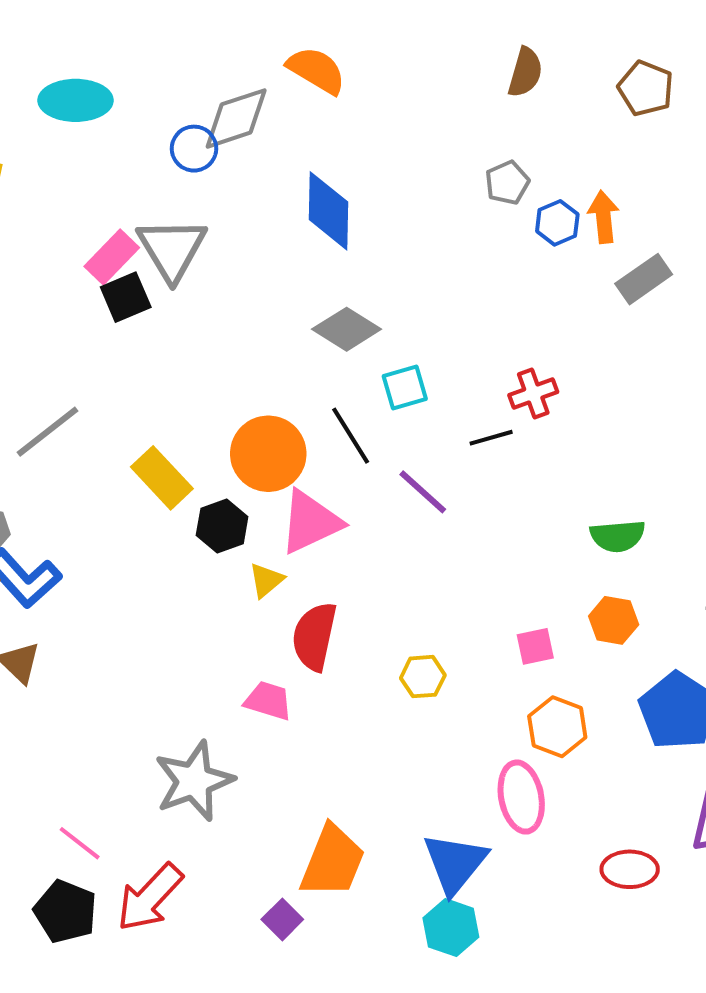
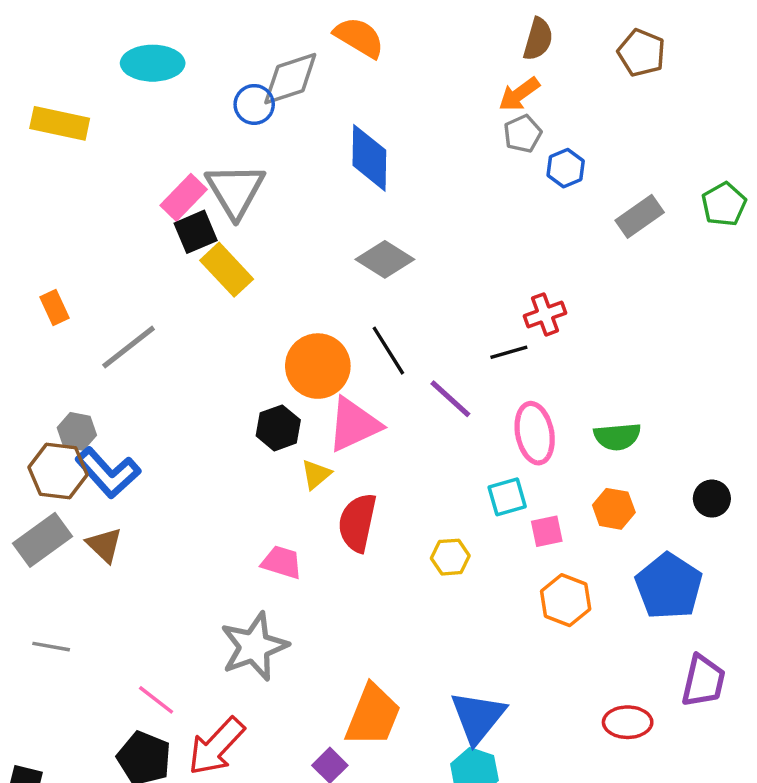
orange arrow: (604, 217) -> (519, 94), moved, turned -120
cyan square: (405, 387) -> (507, 497), moved
yellow rectangle: (162, 478) -> (227, 270), moved
pink trapezoid: (268, 701) -> (282, 562), moved
pink ellipse: (521, 797) -> (535, 433), moved

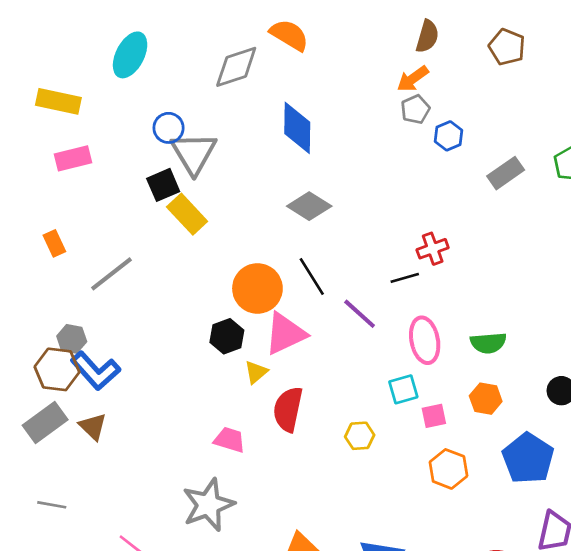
cyan ellipse: (153, 63) -> (130, 55), turned -63
blue circle: (254, 104) -> (169, 128), moved
pink rectangle: (184, 197) -> (73, 158), moved, turned 32

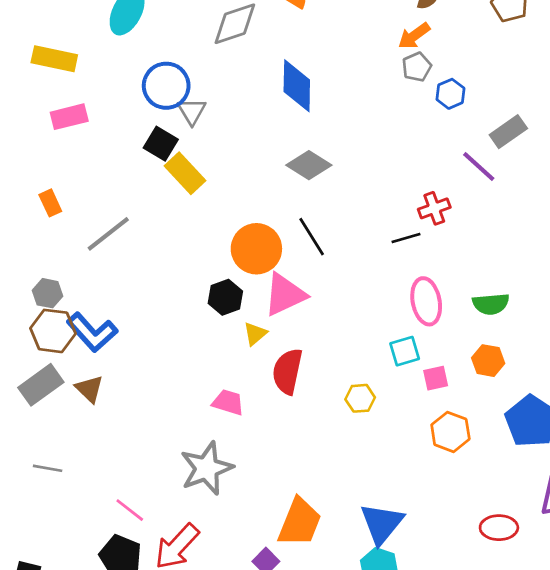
blue circle: (169, 128) -> (166, 86), size x1.5
gray triangle: (194, 153) -> (192, 111), size x0.6
black square: (163, 185) -> (161, 144), turned -36
purple line: (360, 314) -> (479, 167), moved
gray hexagon: (72, 339) -> (48, 293), moved

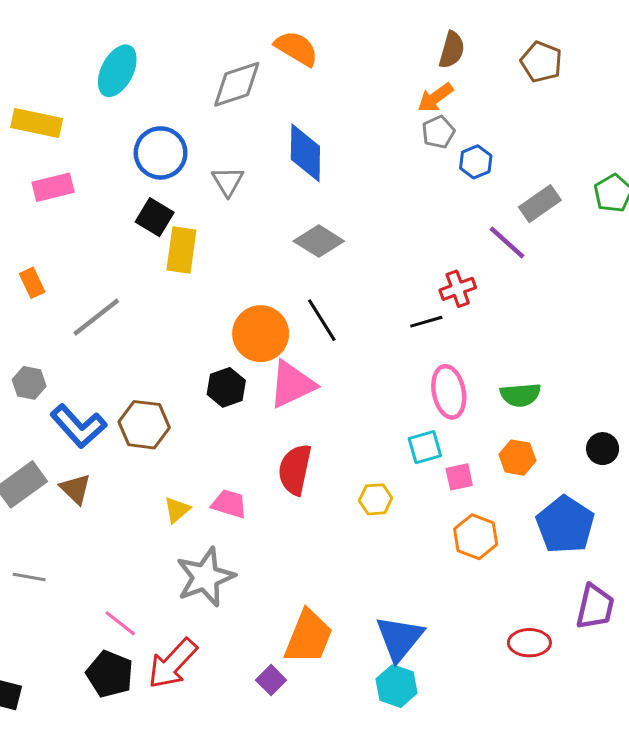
gray triangle: (192, 111) -> (228, 181), moved
yellow rectangle: (185, 173) -> (181, 250), turned 51
brown hexagon: (53, 331) -> (144, 425), moved
yellow triangle: (255, 334) -> (177, 510), moved

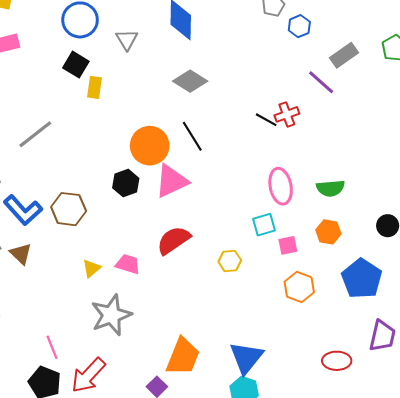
yellow rectangle: (181, 250) -> (95, 87), size x0.7
black line: (426, 322) -> (266, 120), moved, turned 45
red semicircle: (295, 469) -> (174, 240), turned 44
pink line: (120, 623) -> (52, 347), turned 30

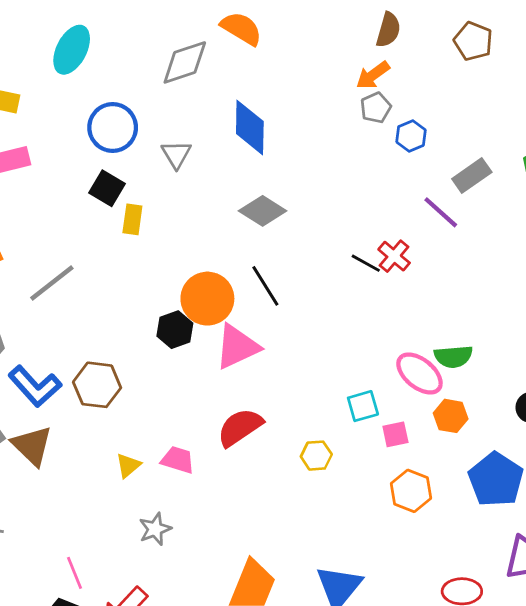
red cross: (287, 114) -> (394, 256), turned -30
black hexagon: (126, 183) -> (175, 330), moved
pink ellipse: (281, 186) -> (419, 374), moved, turned -40
brown triangle: (21, 254) -> (32, 446), size x1.4
gray star: (111, 315) -> (155, 529), size x0.6

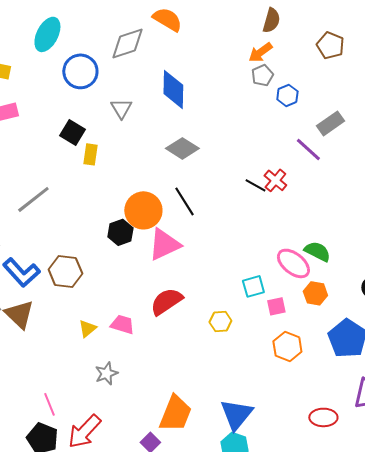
brown pentagon: (473, 41) -> (330, 45), moved
blue circle: (113, 127) -> (80, 71), moved
green semicircle: (453, 357) -> (317, 251), turned -148

